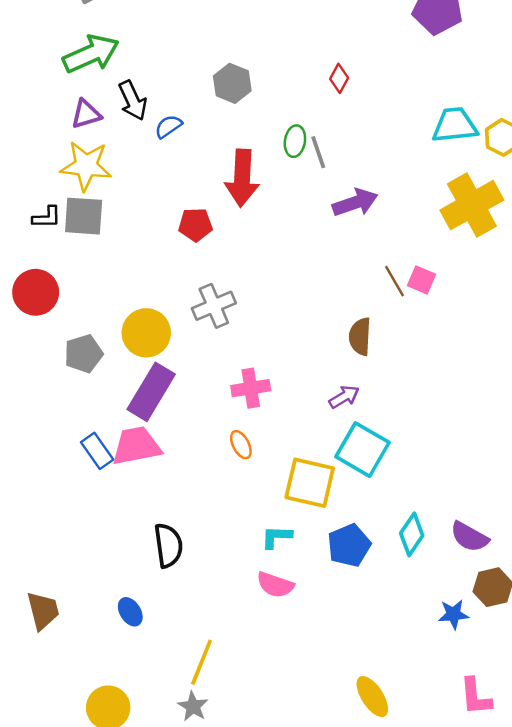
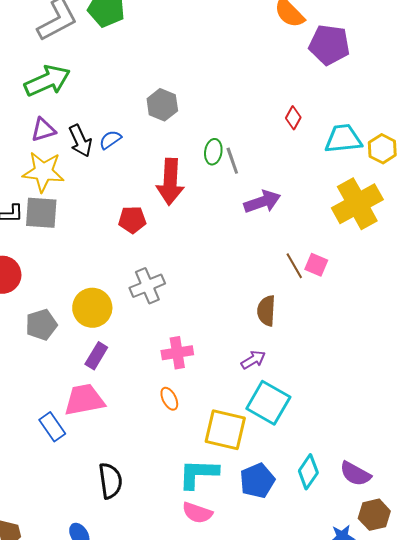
red diamond: (339, 78) -> (293, 118), moved
black arrow: (133, 101) -> (80, 141), moved
purple rectangle: (151, 392) -> (96, 356), size x0.6
blue rectangle: (97, 451) -> (52, 427), moved
cyan L-shape: (276, 537) -> (198, 474), size x1.6

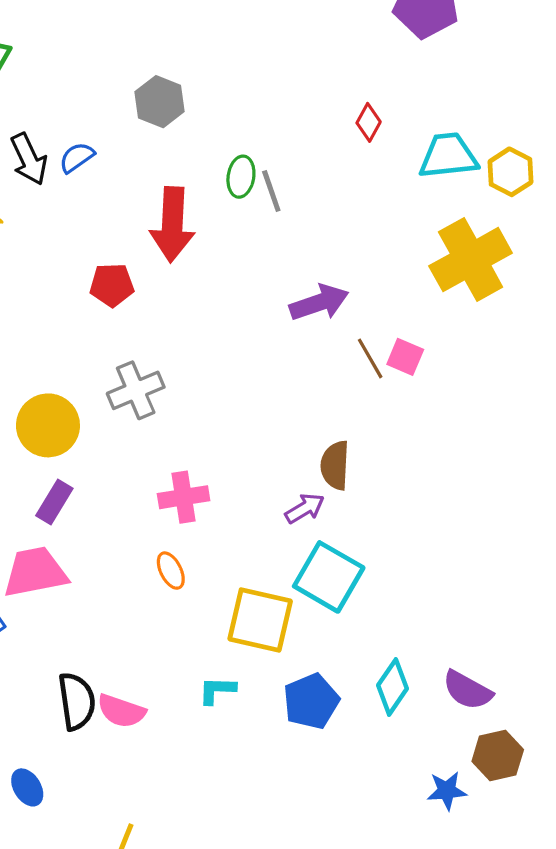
purple arrow: (262, 202) -> (319, 303), moved
brown semicircle: (266, 311) -> (335, 465), moved
cyan L-shape: (198, 474) -> (217, 690), size x0.6
pink semicircle: (197, 513) -> (121, 711), moved

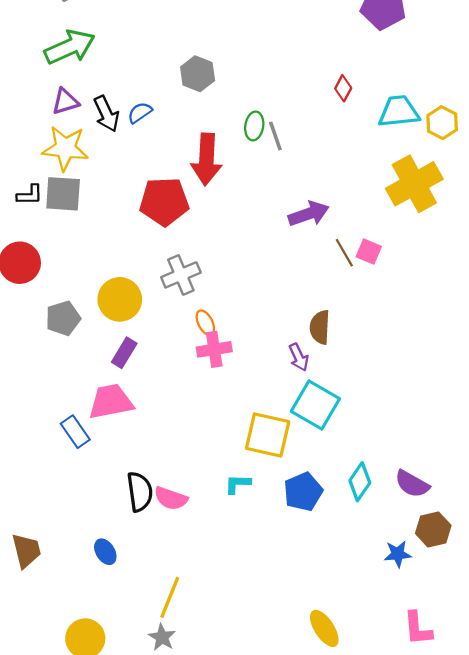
red pentagon: (112, 285) -> (164, 202), size x1.6
purple arrow: (305, 508) -> (299, 357), turned 96
orange ellipse: (171, 571) -> (205, 323), moved

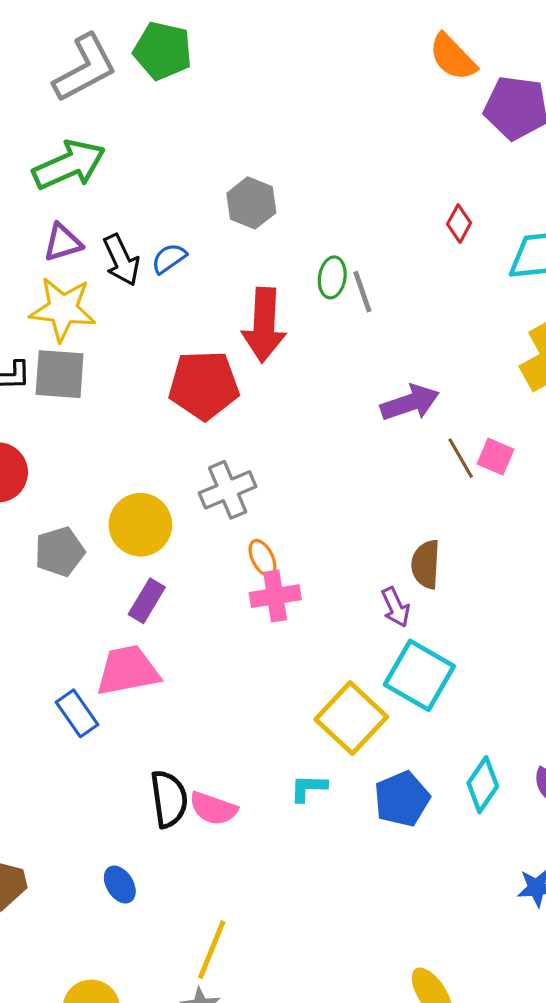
yellow square: (268, 435) -> (351, 718), turned 30

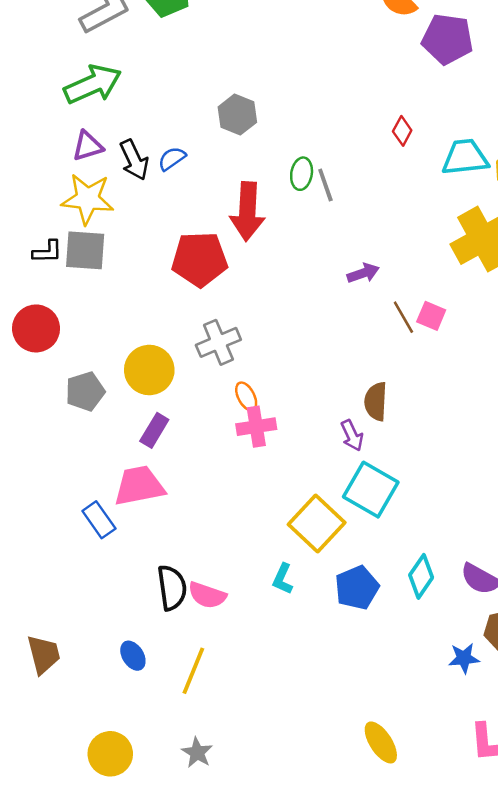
purple arrow: (410, 403) -> (363, 273), size x0.7
cyan L-shape: (308, 788) -> (283, 579), turned -68
yellow line: (212, 950) -> (193, 671), moved

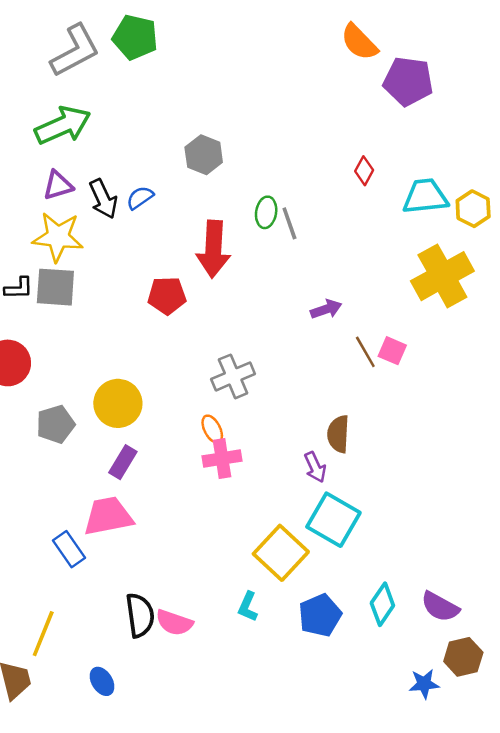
red pentagon: (200, 259) -> (167, 296), size x0.7
gray cross: (218, 342) -> (233, 376), moved
yellow line: (193, 671) -> (43, 634), moved

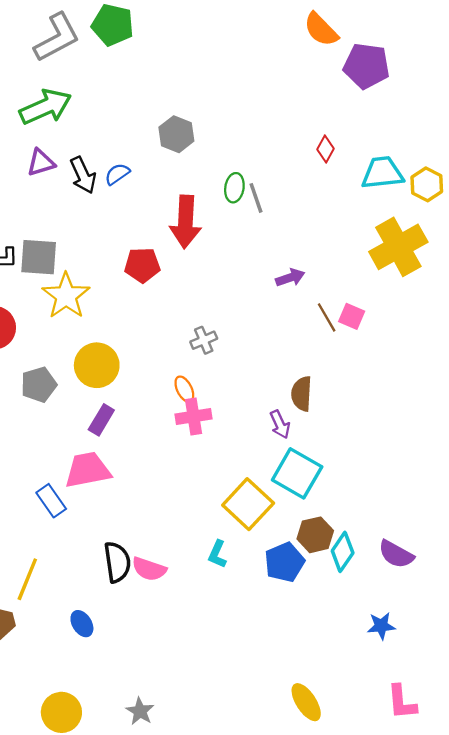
yellow star: (58, 237) -> (66, 296), moved, turned 30
gray cross: (233, 376) -> (204, 340), size x0.7
brown hexagon: (463, 657) -> (315, 535), moved

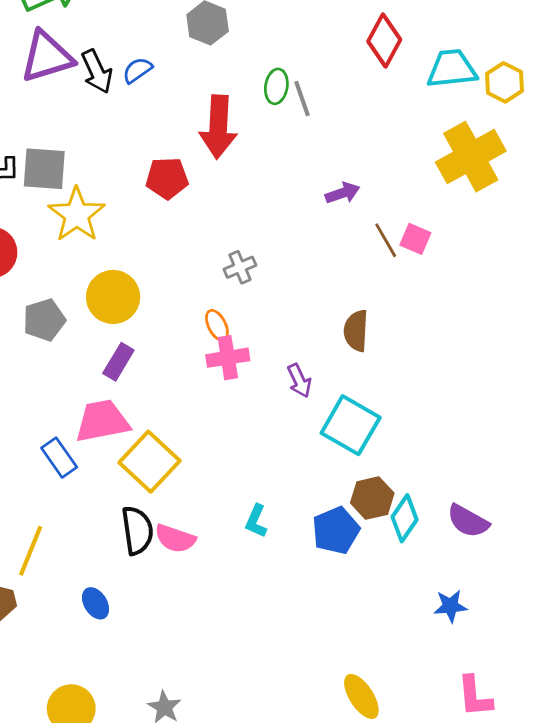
red diamond: (325, 149) -> (384, 41), size x1.6
purple triangle: (41, 163) -> (47, 57), size x1.6
purple arrow: (280, 424) -> (299, 381), moved
yellow square: (248, 504) -> (149, 462), moved

